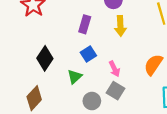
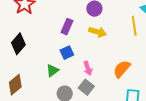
yellow arrow: (120, 26) -> (98, 32), turned -78
black diamond: (45, 58) -> (18, 44), moved

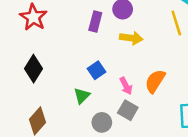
purple rectangle: (67, 27) -> (95, 22), moved
orange semicircle: (122, 69) -> (155, 81), moved

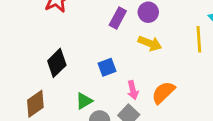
black diamond: (34, 69) -> (57, 63), moved
green triangle: (82, 96) -> (84, 101), moved

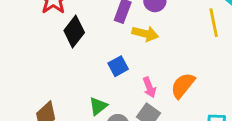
yellow arrow: (150, 43) -> (145, 34), moved
black diamond: (57, 63) -> (74, 32), moved

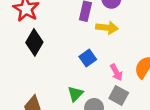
black diamond: (74, 32) -> (34, 42), moved

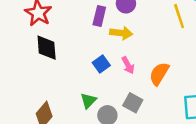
black diamond: (34, 42) -> (47, 48), turned -35
pink arrow: (116, 72) -> (128, 65), moved

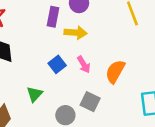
green triangle: (88, 101) -> (35, 94), moved

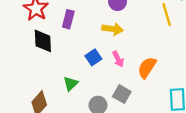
purple rectangle: (53, 17) -> (68, 19), moved

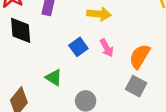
green triangle: (71, 84) -> (54, 78), turned -42
gray square: (122, 94) -> (136, 86), moved

